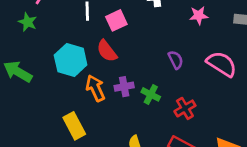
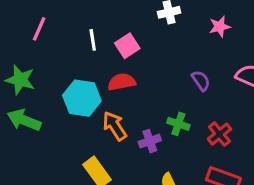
green star: (28, 22) -> (20, 80), moved, size x1.4
red semicircle: (107, 51) -> (122, 82), turned 125
purple cross: (124, 87) -> (150, 141), moved

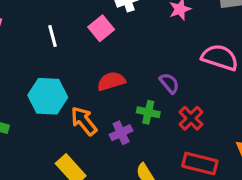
pink square: (127, 46) -> (101, 28), moved
purple semicircle: (201, 81) -> (169, 83), moved
red semicircle: (122, 82) -> (111, 81), moved

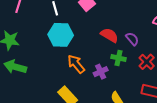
red semicircle: (111, 81) -> (109, 35), moved, turned 48
cyan hexagon: (48, 96) -> (61, 35), moved

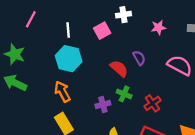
purple semicircle: (132, 39) -> (139, 58), moved
orange arrow: (76, 64) -> (62, 92), moved

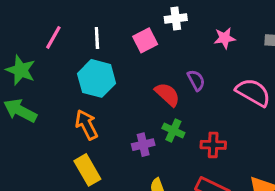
pink line: (31, 19) -> (53, 37), moved
red cross: (152, 103) -> (213, 145), turned 35

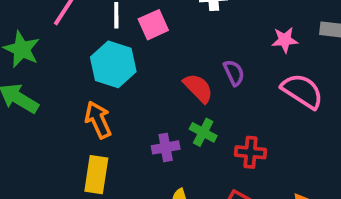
pink star: (225, 38) -> (285, 40), moved
pink square: (145, 40) -> (153, 25), moved
yellow rectangle: (87, 170) -> (96, 175), turned 36

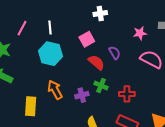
pink square: (153, 25) -> (87, 39), moved
orange arrow: (98, 120) -> (55, 90), moved
yellow rectangle: (96, 175) -> (31, 106), moved

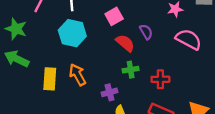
green cross: (101, 85) -> (131, 70), turned -32
purple cross: (82, 95) -> (110, 92), moved
yellow rectangle: (31, 106) -> (50, 79), moved

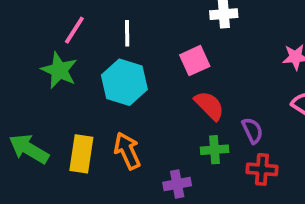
green star: (16, 29) -> (59, 70), moved
purple semicircle: (146, 32) -> (252, 131), moved
green arrow: (17, 59) -> (29, 149), moved

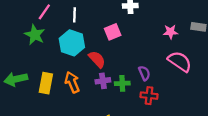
red semicircle: (209, 106) -> (97, 59), moved
green arrow: (29, 149) -> (16, 79), turned -45
purple cross: (177, 184) -> (103, 81), moved

